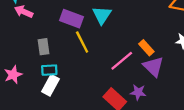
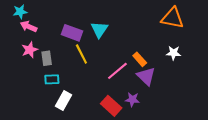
pink star: (13, 75) -> (30, 50), moved
white rectangle: (51, 85) -> (63, 101), moved

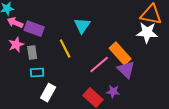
purple rectangle: (72, 33) -> (34, 29), moved
white star: (174, 53) -> (147, 33), moved, size x1.5
orange rectangle: (140, 59) -> (120, 54), size x1.6

